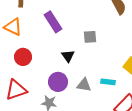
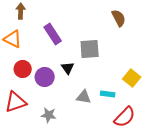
gray square: (90, 37) -> (90, 49), size x1.5
purple circle: (58, 82) -> (45, 77), moved

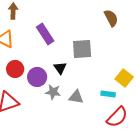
cyan rectangle: (108, 94) -> (108, 94), moved
gray star: (49, 115) -> (53, 92), moved

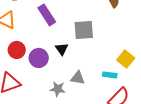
gray star: (53, 92) -> (58, 89), moved

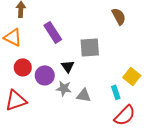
cyan rectangle: (110, 75) -> (116, 92), turned 64
gray star: (58, 89) -> (64, 88), moved

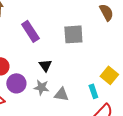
brown semicircle: (119, 16) -> (106, 12), moved
gray square: (90, 47) -> (73, 34), moved
purple circle: (45, 75) -> (16, 83), moved

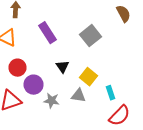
gray square: (73, 34) -> (90, 36), turned -35
yellow square: (109, 75) -> (88, 77), moved
gray star: (41, 87) -> (52, 101), moved

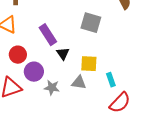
purple rectangle: (48, 33) -> (48, 35), moved
gray square: (90, 36) -> (91, 23), turned -35
yellow square: (88, 77) -> (89, 64), turned -36

